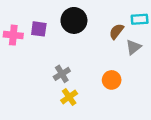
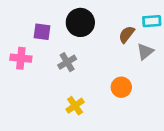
pink cross: (13, 35) -> (21, 58), moved
gray cross: (62, 74) -> (67, 62), moved

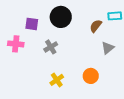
gray triangle: (145, 52) -> (108, 48), moved
orange circle: (121, 87) -> (91, 76), moved

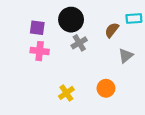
pink cross: (16, 44) -> (40, 51), moved
gray cross: (51, 47) -> (79, 43), moved

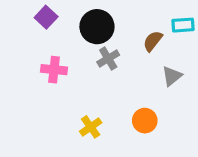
purple square: (37, 28) -> (46, 17), moved, turned 35

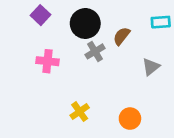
brown semicircle: (153, 41) -> (122, 36), moved
orange circle: (145, 121) -> (130, 119), moved

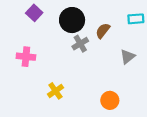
pink cross: (48, 61) -> (26, 57), moved
yellow cross: (80, 112) -> (55, 91), moved

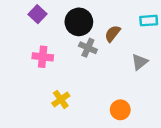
gray cross: (80, 44) -> (88, 48), turned -35
pink cross: (26, 57) -> (43, 57), moved

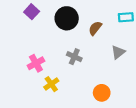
gray cross: (88, 48) -> (74, 57), moved
pink cross: (43, 57) -> (36, 63), moved, turned -35

